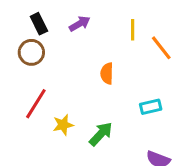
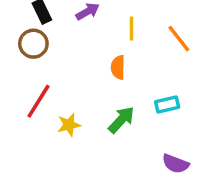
yellow line: (133, 30) -> (132, 28), moved
green arrow: (101, 134) -> (121, 120), moved

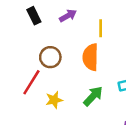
brown circle: (33, 44) -> (50, 57), moved
orange semicircle: (118, 67) -> (91, 57), size x1.5

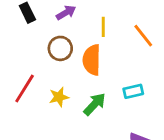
brown circle: (50, 57) -> (60, 48), moved
yellow star: (54, 100) -> (59, 97), moved

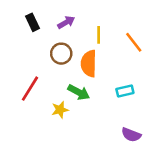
yellow star: (59, 97) -> (60, 110), moved
green arrow: (95, 104) -> (79, 92), moved, turned 75

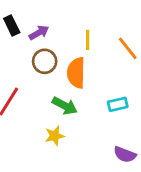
purple arrow: (66, 22) -> (39, 33), moved
yellow star: (60, 110) -> (55, 136), moved

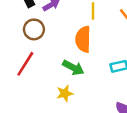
brown circle: (45, 61) -> (34, 29), moved

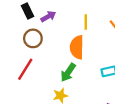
green arrow: (73, 68) -> (68, 72), turned 96

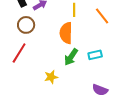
green arrow: (68, 72) -> (71, 57), moved

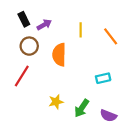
orange semicircle: (66, 33) -> (59, 55), moved
green arrow: (71, 57) -> (82, 108), moved

